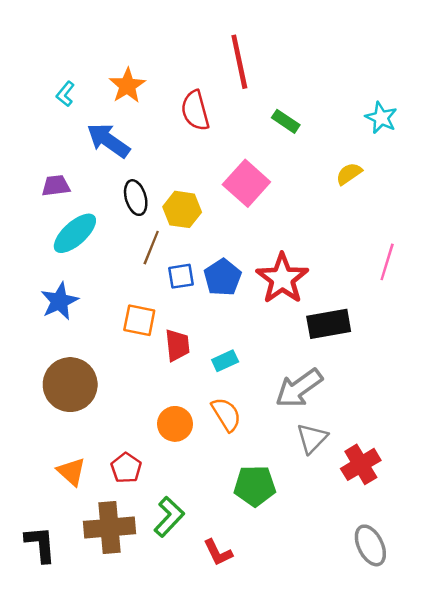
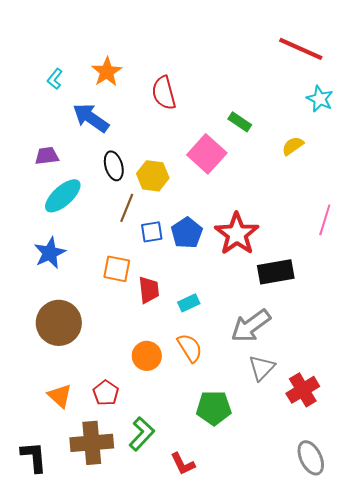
red line: (239, 62) -> (301, 49), moved, turned -54
green rectangle: (286, 121) -> (240, 122), moved

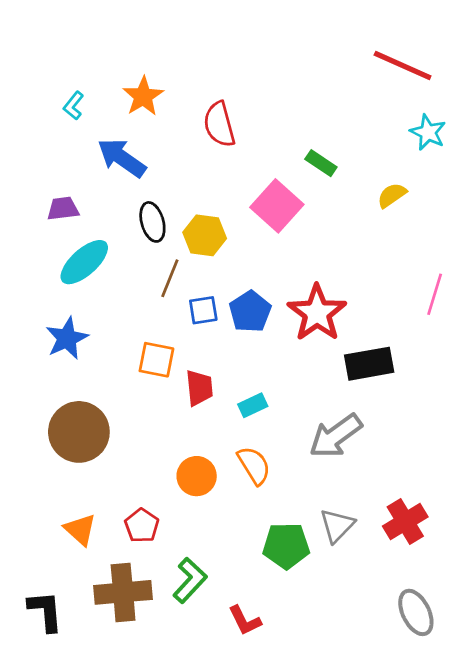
gray triangle: (262, 368) -> (337, 526), moved

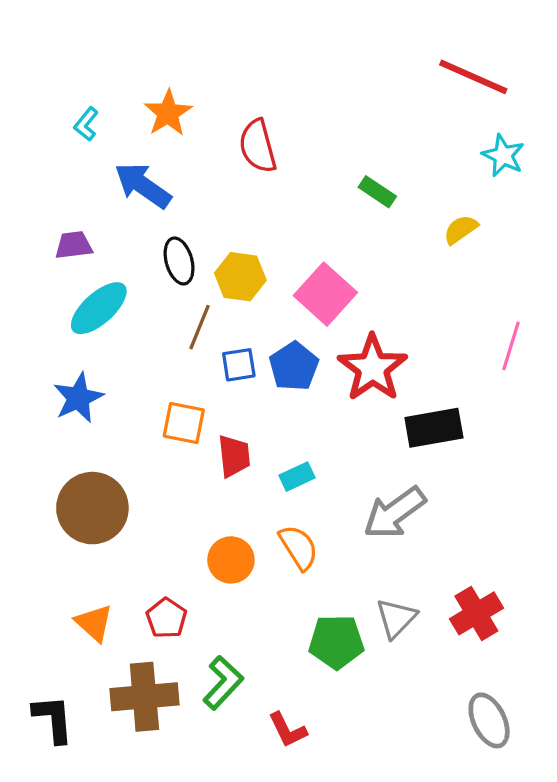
pink square: (277, 206) -> (325, 294), moved

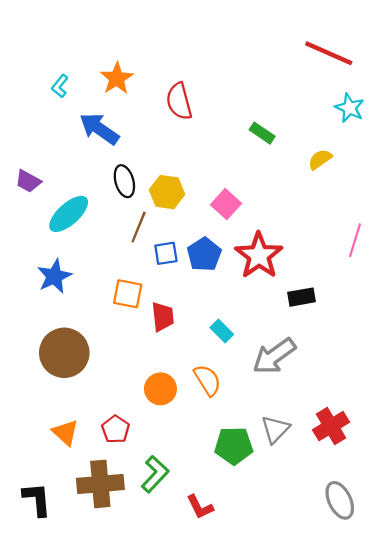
purple trapezoid: (74, 245) -> (28, 181), moved, turned -144
pink square: (325, 294) -> (226, 204), size x0.7
black rectangle: (434, 428) -> (301, 297), size x0.7
cyan rectangle: (297, 477) -> (222, 331), moved, turned 70

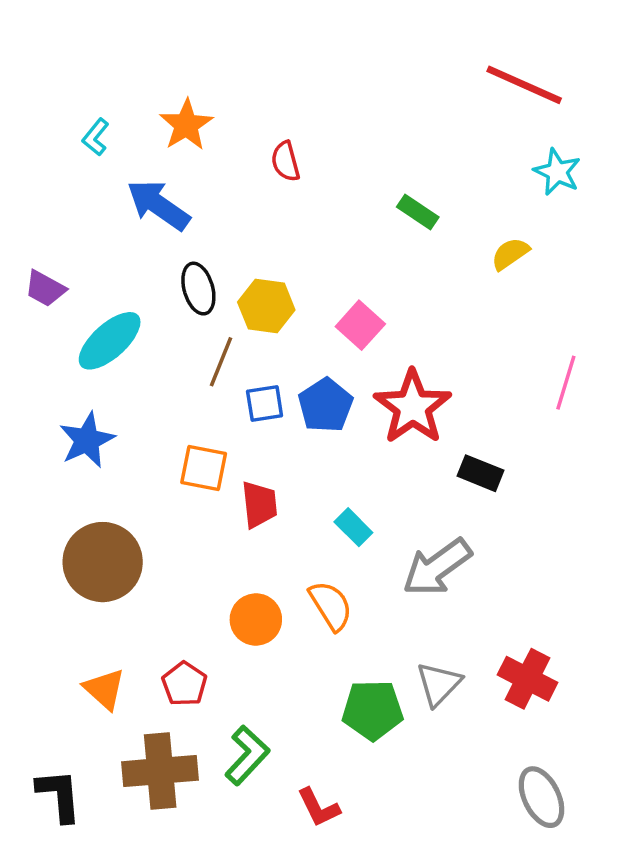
red semicircle: (179, 101) -> (285, 161), size x0.7
black rectangle: (301, 297) -> (481, 473), turned 32
red cross: (331, 426) -> (528, 679), turned -32

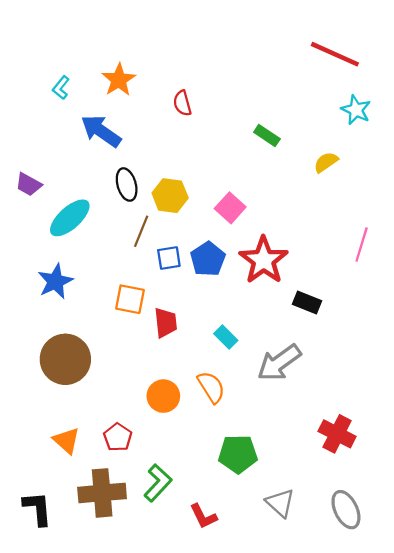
gray triangle: (439, 684) -> (280, 503), moved, turned -32

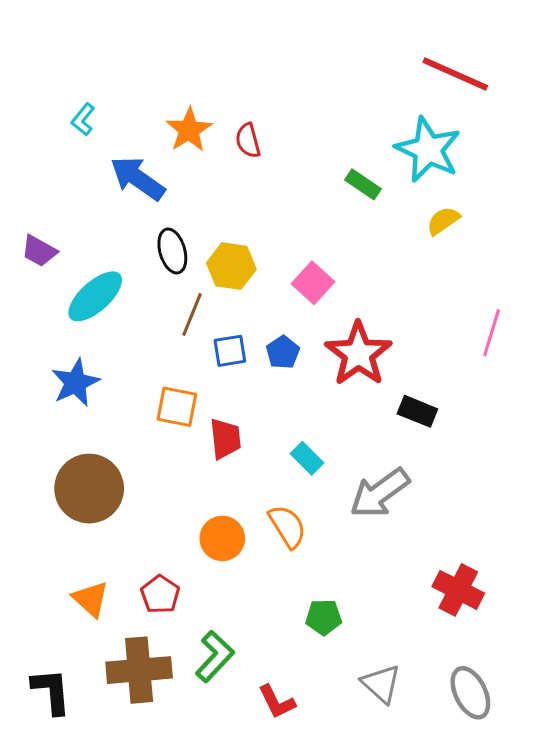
orange star: (119, 80) -> (189, 130), moved
cyan star: (356, 110) -> (428, 150), moved, size x1.6
blue pentagon: (208, 259) -> (283, 352), size x0.7
green pentagon: (238, 454) -> (324, 617), size x0.7

